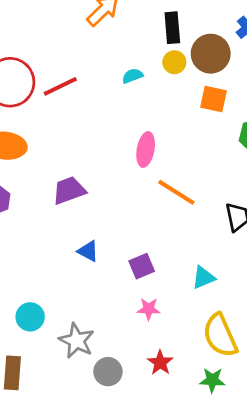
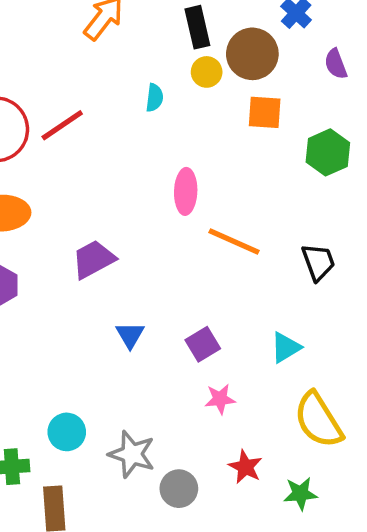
cyan semicircle: (132, 76) -> (154, 98), turned 126
blue triangle: (88, 251) -> (130, 335), turned 40
green star: (212, 380) -> (300, 494), moved

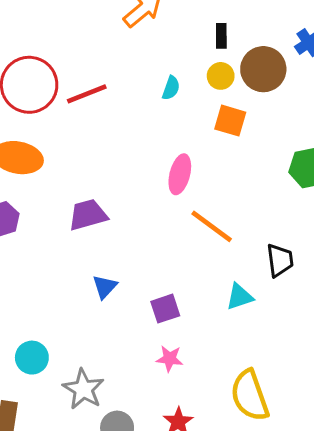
black rectangle: (197, 27) -> (221, 36), size x0.7
orange square: (265, 112) -> (230, 121), moved
cyan triangle: (286, 347) -> (240, 297), moved

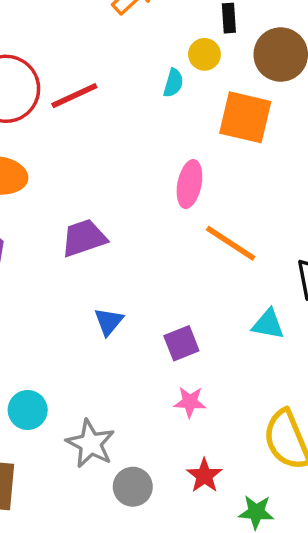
yellow circle: (221, 76) -> (204, 54), moved
orange square: (230, 121) -> (245, 117), size x1.4
cyan triangle: (240, 297) -> (268, 324), turned 32

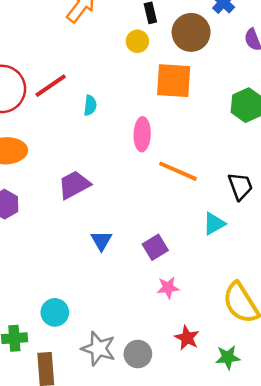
cyan semicircle: (173, 83) -> (90, 105), moved
cyan triangle: (268, 324) -> (214, 224), turned -30
gray star: (91, 444) -> (98, 349), moved

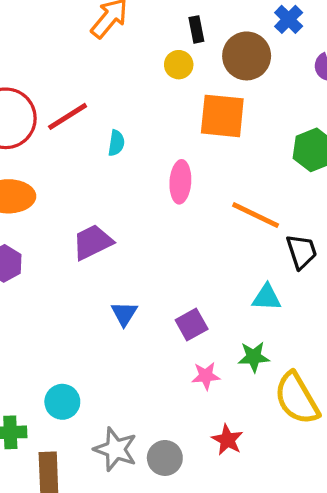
orange line: (178, 171) -> (256, 215), moved
cyan triangle: (214, 224) -> (267, 298), turned 30
green star: (228, 357) -> (254, 357), moved

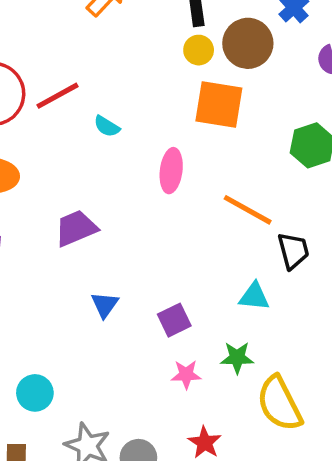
yellow circle: (179, 65) -> (199, 50), moved
cyan semicircle: (116, 143) -> (107, 126), turned 110

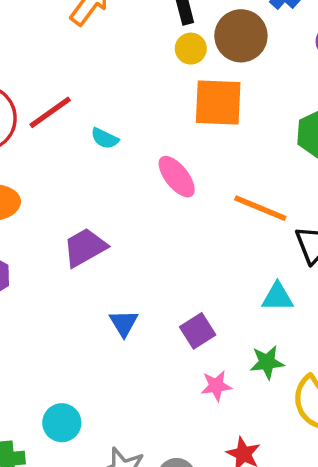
pink ellipse: (171, 171) -> (177, 177), turned -39

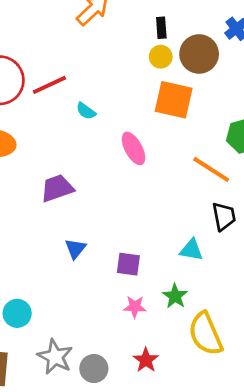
orange line: (260, 208) -> (211, 169), moved
purple square: (198, 331) -> (128, 264), turned 30
green star: (267, 362) -> (175, 296), turned 30

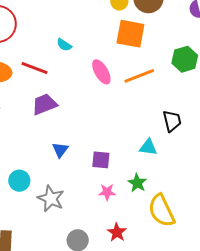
red line: (49, 85) -> (34, 68), moved, turned 48
orange line: (211, 169) -> (139, 76), moved, turned -52
cyan circle: (17, 313) -> (19, 181), moved
gray star: (55, 357) -> (51, 199), moved

